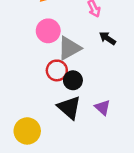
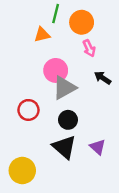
pink circle: (48, 31) -> (56, 70), moved
red circle: (57, 70) -> (28, 110), moved

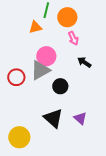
gray triangle: (64, 88) -> (40, 70), moved
red circle: (28, 110) -> (16, 77), moved
black circle: (68, 120) -> (60, 86), moved

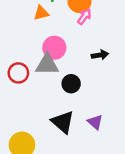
pink arrow: (73, 38) -> (84, 17), moved, turned -120
black arrow: (84, 62) -> (100, 55), turned 136
gray triangle: (40, 70) -> (47, 65), turned 30

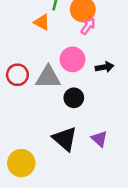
orange triangle: (41, 13) -> (42, 22), turned 42
pink circle: (54, 48) -> (73, 59), moved
red circle: (18, 73) -> (17, 75), moved

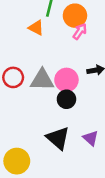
pink circle: (73, 59) -> (66, 80), moved

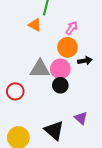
orange circle: (75, 16) -> (67, 47), moved
red circle: (13, 77) -> (15, 91), moved
black triangle: (58, 138) -> (54, 130), moved

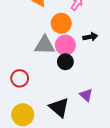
orange circle: (67, 47) -> (61, 23), moved
red circle: (15, 91) -> (20, 78), moved

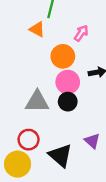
gray triangle: (45, 45) -> (37, 102), moved
red circle: (20, 78) -> (29, 140), moved

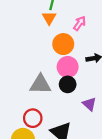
orange triangle: (37, 29) -> (49, 18), moved, turned 32
purple triangle: (92, 141) -> (89, 104), moved

